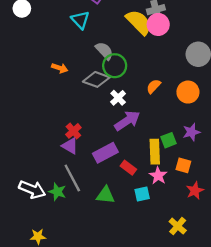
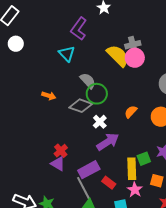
gray line: (72, 178) -> (84, 189), moved

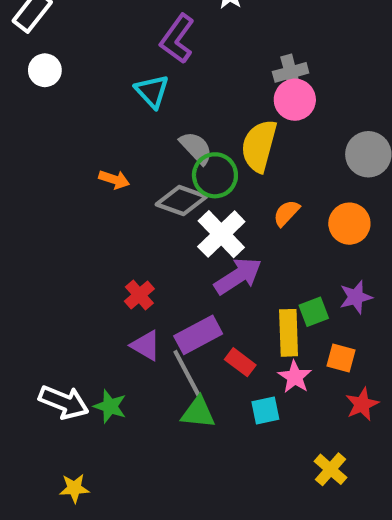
yellow semicircle: (118, 56) -> (259, 146), moved, turned -120
white cross: (100, 122) -> (221, 234), size x1.6
purple triangle: (58, 164) -> (146, 345), moved

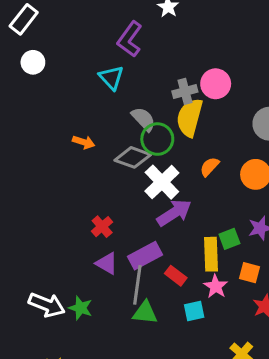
gray cross: (291, 72) -> (185, 91), moved
gray line: (188, 375) -> (137, 285), turned 36

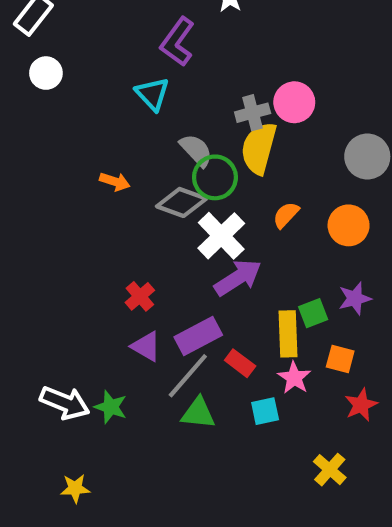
gray line: (137, 285) -> (188, 376), turned 33

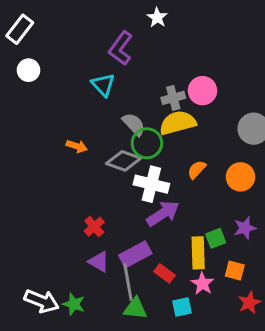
yellow semicircle: (259, 148) -> (178, 123), turned 60
white cross: (221, 236) -> (151, 184), turned -32
gray line: (188, 376) -> (128, 282), turned -51

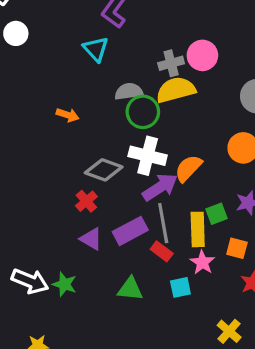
gray semicircle: (134, 124) -> (129, 91), turned -55
gray diamond: (124, 161) -> (104, 170), moved
orange semicircle: (197, 170) -> (188, 168), moved, size x1.4
gray line: (128, 282) -> (163, 223), moved

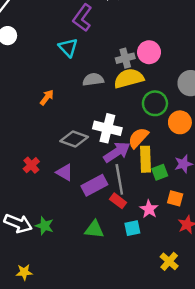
green circle: (143, 112) -> (155, 103), moved
orange arrow: (68, 115) -> (47, 97), turned -70
red cross: (86, 201) -> (31, 165), moved
yellow rectangle: (198, 229) -> (145, 159), moved
purple triangle: (91, 239) -> (65, 172), moved

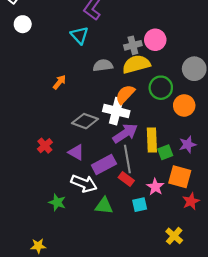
orange semicircle: (138, 138) -> (125, 94), moved
orange square: (175, 198) -> (180, 177), size x1.5
white arrow: (18, 223) -> (84, 183), moved

